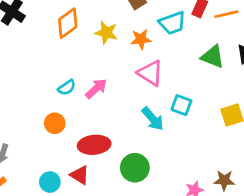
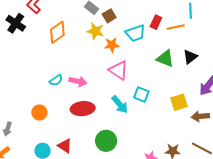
yellow star: (106, 33) -> (95, 31), moved
pink arrow: (96, 89) -> (78, 81), turned 54
orange circle: (55, 123) -> (39, 113), moved
red ellipse: (94, 145) -> (83, 109), moved

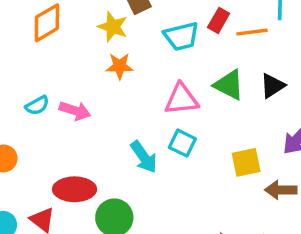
orange star: (112, 45) -> (120, 66), moved
pink triangle: (119, 70) -> (181, 99), moved, turned -45
red ellipse: (83, 109) -> (75, 189), moved

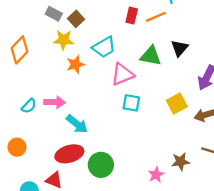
cyan trapezoid: (181, 36) -> (104, 47), moved
cyan arrow: (144, 157) -> (77, 124), moved

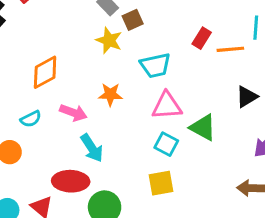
orange diamond: (20, 50) -> (45, 72), moved
green triangle: (151, 56) -> (203, 127), moved
orange star: (75, 64) -> (110, 94), moved
yellow square: (177, 103) -> (161, 183), moved
cyan semicircle: (29, 106) -> (31, 119), moved

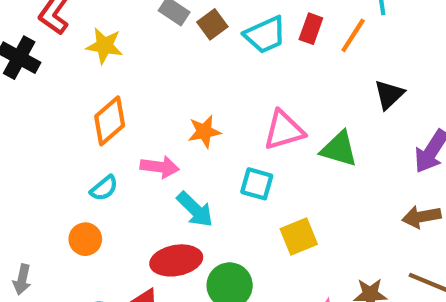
yellow star: (109, 40) -> (104, 46), moved
orange line: (230, 49) -> (353, 35), turned -40
cyan trapezoid: (155, 65) -> (265, 35), moved
cyan square: (166, 144) -> (257, 184), moved

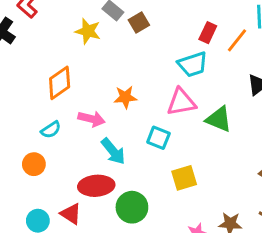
cyan trapezoid: (265, 35) -> (193, 64), moved
yellow star: (104, 46) -> (88, 31), moved

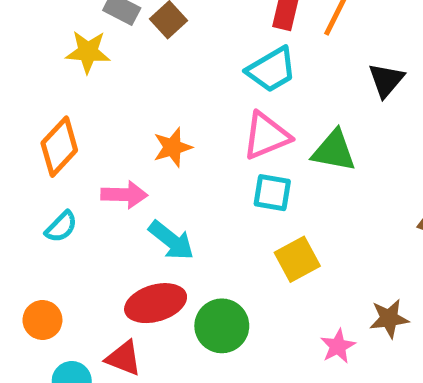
cyan square: (158, 138) -> (272, 193), moved
orange circle: (34, 164) -> (42, 320), moved

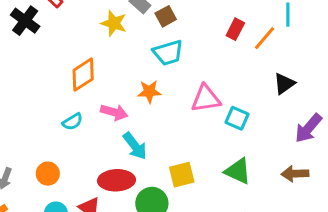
cyan trapezoid: (271, 70) -> (168, 53), moved
green triangle: (334, 151) -> (238, 171), moved
cyan square: (272, 193) -> (237, 118), moved
yellow square: (297, 259) -> (182, 175), moved

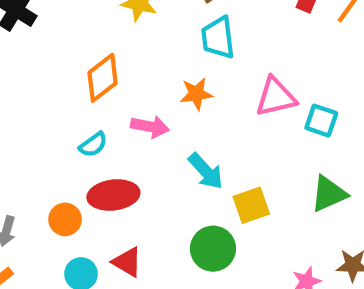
cyan trapezoid: (168, 53) -> (218, 38), turned 104
cyan arrow: (135, 146) -> (206, 171), moved
green triangle: (238, 171) -> (329, 194), turned -44
red ellipse: (116, 180) -> (113, 195), moved

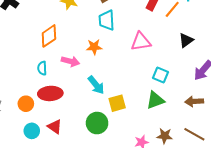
pink triangle: (276, 97) -> (141, 42), moved
cyan square: (321, 121) -> (160, 75), moved
cyan semicircle: (93, 145) -> (42, 68), turned 120

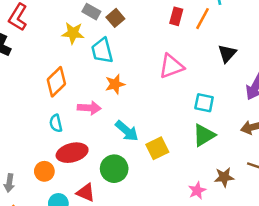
cyan trapezoid: (107, 20) -> (102, 51), moved
green circle: (97, 123) -> (114, 169), moved

